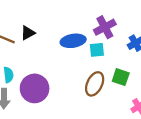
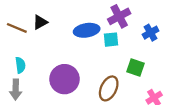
brown ellipse: (95, 84) -> (109, 88), moved
purple circle: (35, 88) -> (64, 79), moved

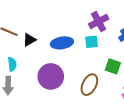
black triangle: (40, 22) -> (29, 40), moved
blue ellipse: (87, 30) -> (62, 43), moved

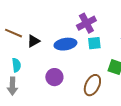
purple cross: (99, 22) -> (86, 23), moved
purple circle: (51, 76) -> (54, 77), size x0.7

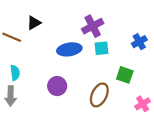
black triangle: (33, 41) -> (34, 23), moved

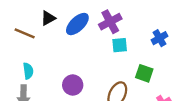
blue ellipse: (69, 49) -> (77, 24), moved, turned -35

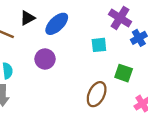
purple cross: (110, 22) -> (120, 18), moved, turned -30
purple circle: (73, 85) -> (45, 59), moved

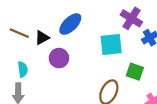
black triangle: (27, 18) -> (42, 38), moved
cyan square: (99, 45) -> (111, 44), size x1.5

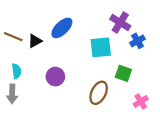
purple circle: (59, 58) -> (55, 77), moved

